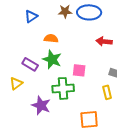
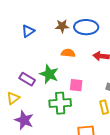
orange semicircle: (51, 38) -> (68, 53), moved
purple star: (41, 105) -> (24, 120), moved

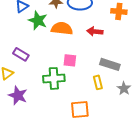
orange semicircle: (68, 53) -> (62, 28), size x1.5
green star: (49, 74) -> (38, 20), moved

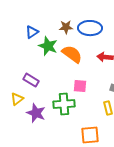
orange semicircle: (62, 28) -> (72, 54), turned 30
purple star: (18, 95) -> (36, 113), moved

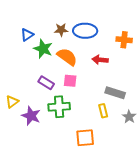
purple rectangle: (31, 80) -> (46, 83), moved
pink square: (80, 86) -> (70, 81), moved

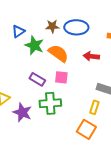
yellow rectangle: (103, 111) -> (94, 107), turned 32
orange square: (85, 138) -> (86, 129), moved, turned 36

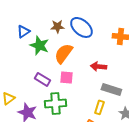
blue ellipse: (76, 27) -> (81, 27), turned 40
orange semicircle: (58, 53) -> (63, 53), turned -90
red arrow: (91, 56) -> (98, 66), moved

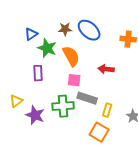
orange semicircle: (63, 53) -> (71, 56), turned 115
purple rectangle: (42, 79) -> (38, 73), moved, turned 56
gray rectangle: (111, 89) -> (87, 98), moved

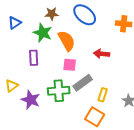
brown star: (65, 29) -> (52, 14), moved
blue triangle: (31, 34) -> (15, 23), moved
gray rectangle: (87, 98) -> (83, 83), turned -54

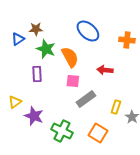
brown star: (52, 14) -> (36, 29), moved
green cross: (59, 91) -> (62, 131), moved, turned 30
yellow rectangle: (103, 95) -> (116, 107), moved

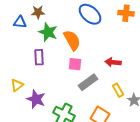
blue triangle: (18, 39) -> (20, 22), turned 40
orange cross: (127, 40) -> (126, 13), moved
red arrow: (105, 70) -> (113, 62), moved
yellow rectangle: (116, 107) -> (118, 90), turned -48

